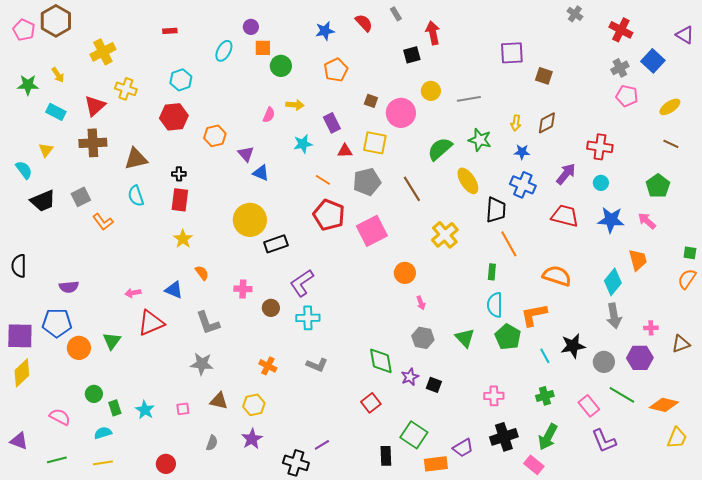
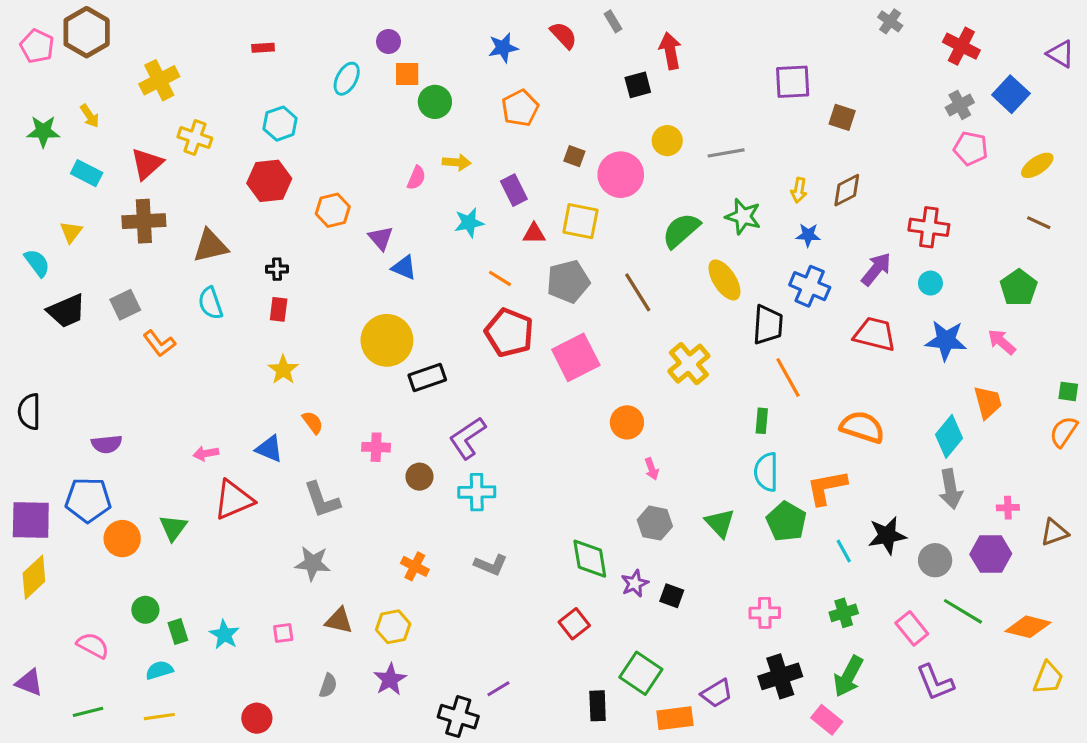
red rectangle: (180, 200) -> (279, 309), size x0.7

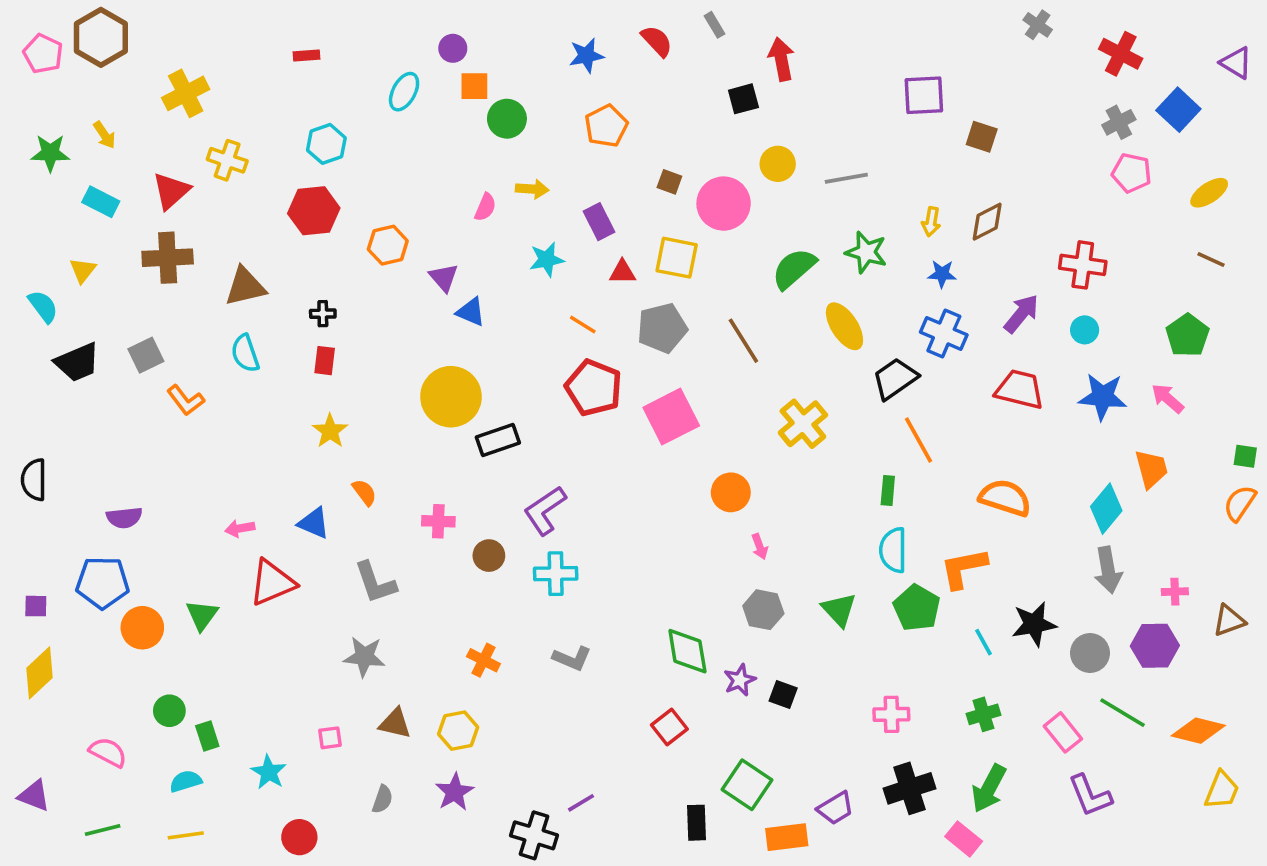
black trapezoid: (768, 325) -> (895, 379), turned -129
purple square: (31, 520) -> (36, 606), size x0.5
cyan star: (224, 635) -> (269, 772), moved

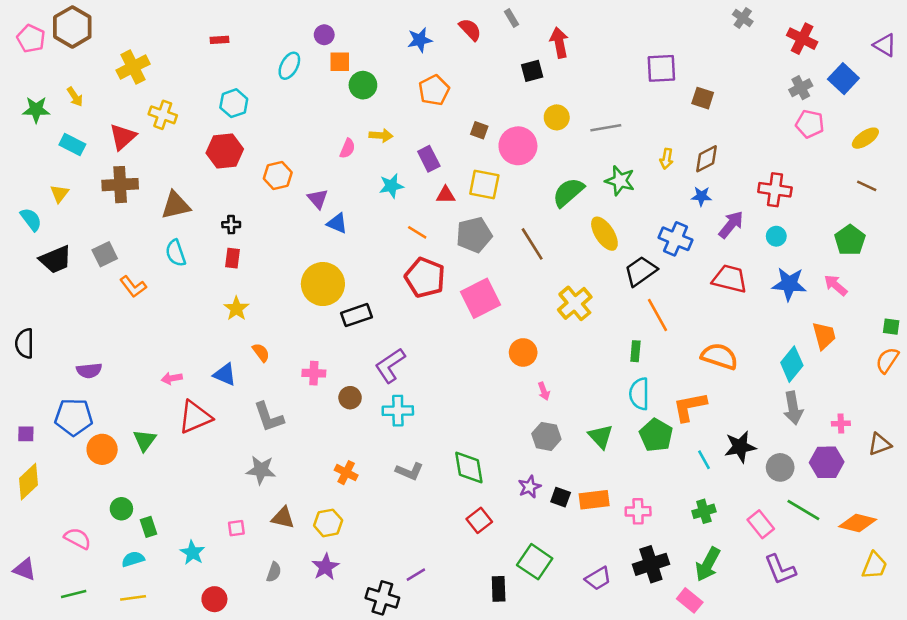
blue star: (942, 274) -> (701, 196), moved
green diamond: (687, 651) -> (469, 467), moved
orange rectangle: (787, 837) -> (594, 500), moved

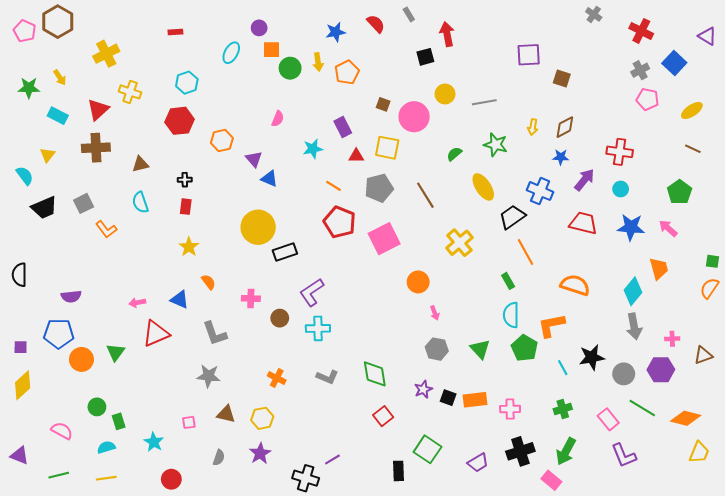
yellow arrow: (381, 135) -> (318, 62), moved, turned 78
green semicircle: (568, 192) -> (454, 154), size x0.6
brown triangle: (176, 205) -> (140, 164), size x0.7
green rectangle: (635, 351) -> (508, 281), turned -35

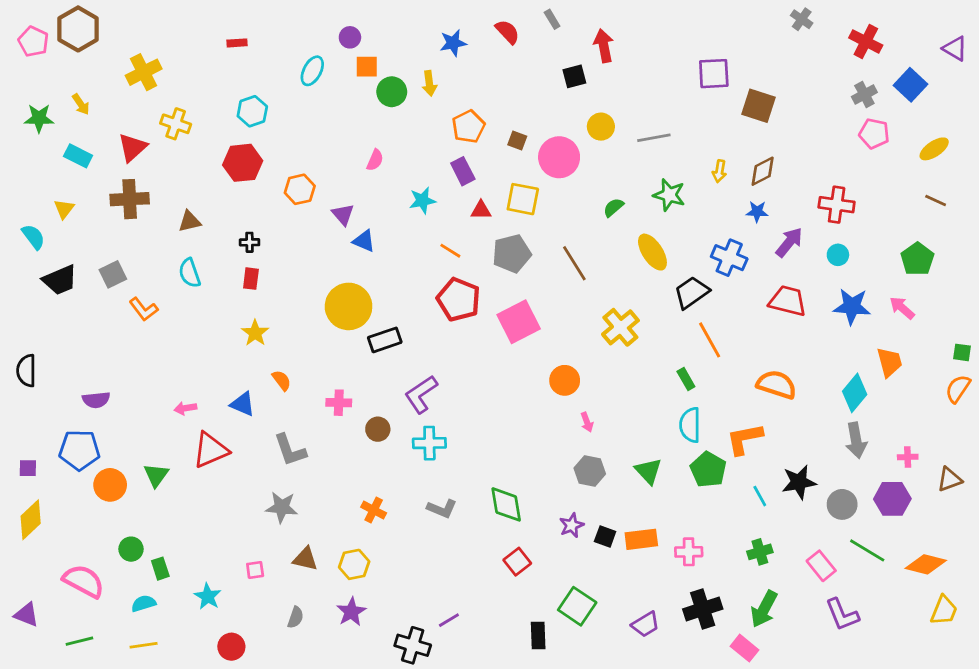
orange pentagon: (347, 72) -> (468, 127), moved
brown square: (562, 78) -> (758, 106), size x1.4
pink semicircle: (62, 431) -> (84, 581), size x1.4

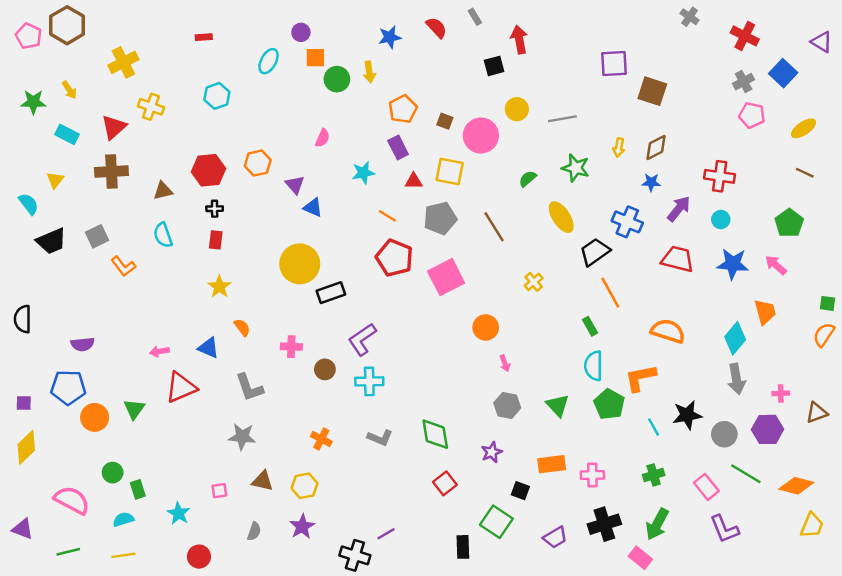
red hexagon: (243, 163) -> (209, 170), moved
yellow cross: (620, 327) -> (534, 282), size x0.6
black square: (605, 537) -> (520, 491), moved

